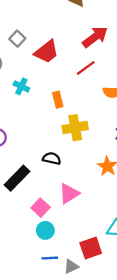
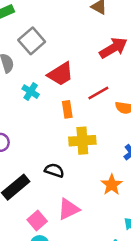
gray square: (17, 39) -> (32, 41), size x1.5
red trapezoid: (47, 52) -> (60, 74), moved
red line: (86, 68) -> (98, 93), moved

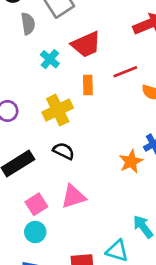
yellow cross: (82, 141) -> (58, 110), moved, turned -30
orange star: (112, 185) -> (131, 161), moved

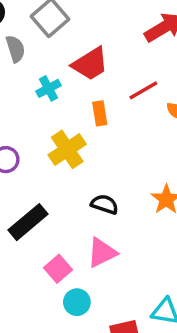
cyan cross: (50, 59) -> (48, 88), turned 30
black semicircle: (64, 151) -> (104, 204), moved
cyan circle: (35, 232) -> (77, 302), moved

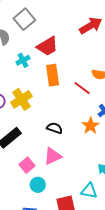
red line: (143, 90) -> (82, 88), moved, turned 66
orange rectangle: (100, 113) -> (53, 75), size x1.5
yellow cross: (67, 149) -> (21, 99), moved

